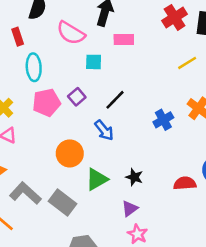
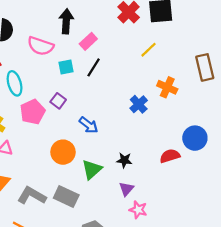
pink rectangle: (124, 39) -> (88, 41), turned -30
black line: (115, 100) -> (94, 67), moved

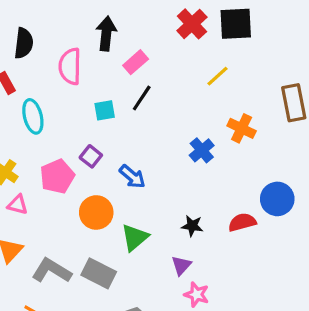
pink semicircle: (40, 46) -> (70, 66), turned 70
cyan square: (66, 67) -> (105, 110), moved
purple square: (58, 101) -> (91, 156), moved
pink pentagon: (33, 112) -> (57, 176), moved
black star: (124, 160) -> (192, 226), moved

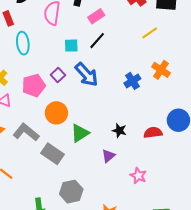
blue arrow: (132, 177) -> (87, 74), moved, size x1.4
gray L-shape: (52, 271) -> (26, 132), moved
pink star: (197, 295) -> (138, 176), moved

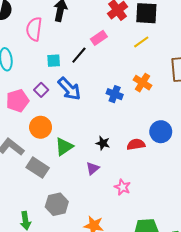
pink rectangle: (96, 16) -> (99, 38), moved
yellow line: (150, 33) -> (141, 42), moved
blue cross: (132, 81) -> (115, 94), turned -35

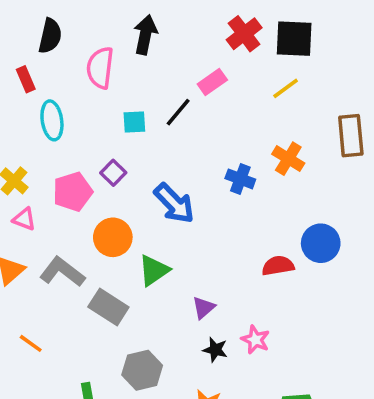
blue arrow: (69, 89) -> (174, 203), moved
black star: (103, 143) -> (215, 350), moved

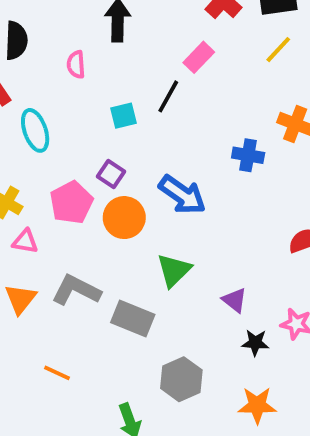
pink semicircle: (100, 68) -> (76, 65), size x0.6
orange circle: (113, 237) -> (124, 218), moved
purple triangle: (204, 308) -> (234, 300), turned -30

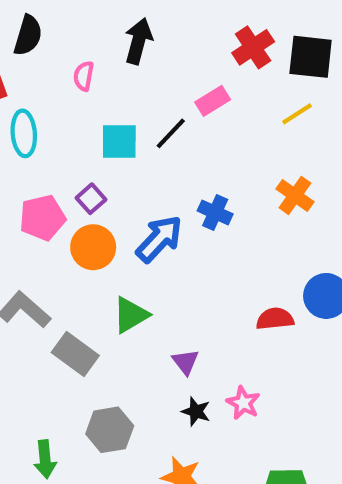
cyan square: (123, 116) -> (119, 141), size x1.4
blue cross: (248, 155) -> (215, 212), moved
blue arrow: (182, 195) -> (159, 239), turned -96

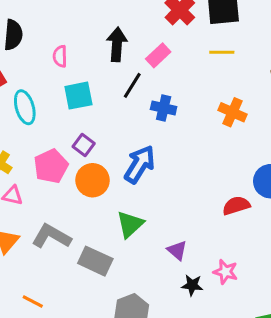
black arrow: (138, 41) -> (117, 44), moved
yellow line: (297, 114) -> (222, 52), turned 45
cyan square: (119, 141) -> (78, 96), moved
blue cross: (215, 212) -> (164, 108), moved

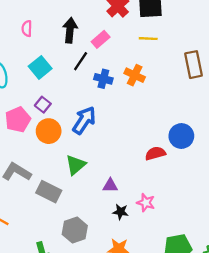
pink semicircle: (60, 56) -> (27, 29), moved
cyan square: (78, 96) -> (40, 67), turned -30
orange cross: (232, 112) -> (135, 75), moved
purple triangle: (177, 250) -> (110, 186), turned -42

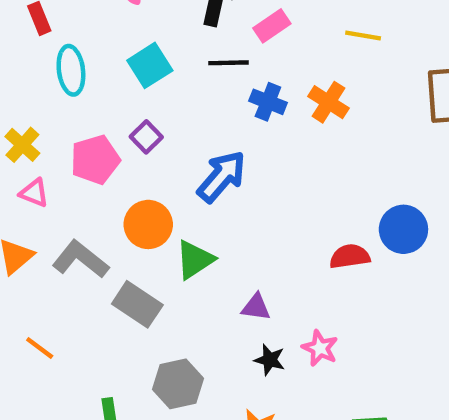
black line: (81, 61) -> (229, 63), turned 48
orange circle: (49, 131) -> (148, 224), moved

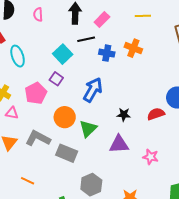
cyan square: (150, 65) -> (63, 54), moved
purple triangle: (256, 307) -> (119, 144), size x1.5
black star: (270, 360) -> (124, 115), moved

